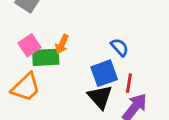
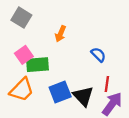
orange arrow: (62, 44) -> (61, 34), moved
blue square: (104, 73) -> (60, 92), moved

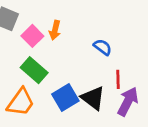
pink square: (24, 55) -> (32, 36), moved
green rectangle: (38, 65) -> (34, 70), turned 55

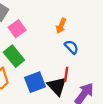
orange arrow: (55, 30) -> (61, 26), moved
red line: (118, 79) -> (66, 74), moved

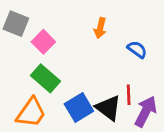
blue semicircle: (71, 47) -> (137, 49), moved
red line: (66, 74) -> (129, 95), moved

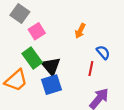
red line: (129, 95) -> (91, 69), moved
black triangle: (108, 108) -> (51, 66), moved

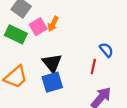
orange arrow: (80, 31) -> (53, 24), moved
green rectangle: (32, 58) -> (16, 34), moved, turned -30

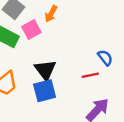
orange arrow: (53, 24) -> (51, 14), moved
red line: (93, 66) -> (90, 75), turned 64

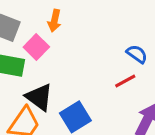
black triangle: (45, 70) -> (39, 97), moved

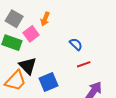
blue semicircle: (137, 54) -> (76, 44), moved

